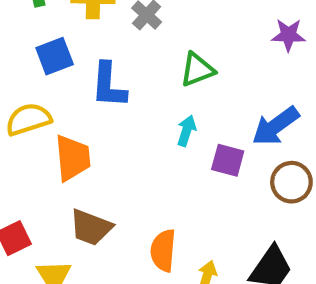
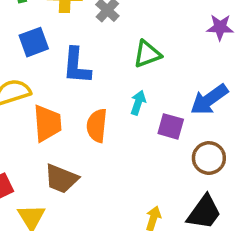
brown circle: (291, 182) -> (209, 158), moved
orange semicircle: (163, 250) -> (97, 126), moved

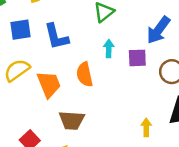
blue square: (34, 42) -> (21, 30), turned 30

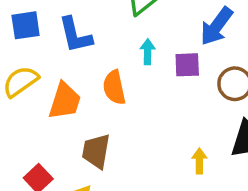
orange trapezoid: (49, 84) -> (65, 101), turned 40
brown trapezoid: (72, 120) -> (96, 151), turned 96

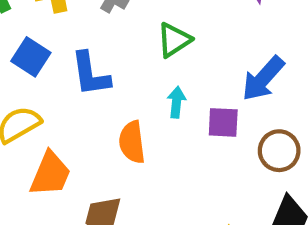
blue square: (26, 25) -> (31, 57), turned 36
orange trapezoid: (65, 101) -> (50, 174), moved

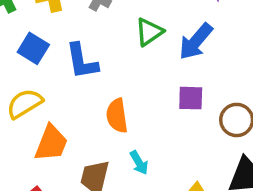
blue arrow: (263, 79) -> (196, 41), moved
cyan arrow: (176, 102) -> (139, 163), moved, turned 145

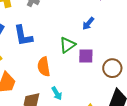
green triangle: (149, 32) -> (68, 45), moved
blue arrow: (196, 41) -> (88, 24), size x0.6

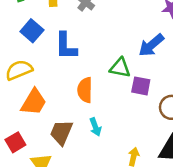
blue arrow: (88, 24) -> (151, 45), size x1.5
green triangle: (68, 45) -> (120, 68), turned 36

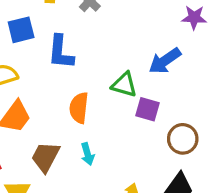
blue square: (32, 31) -> (21, 30), turned 30

